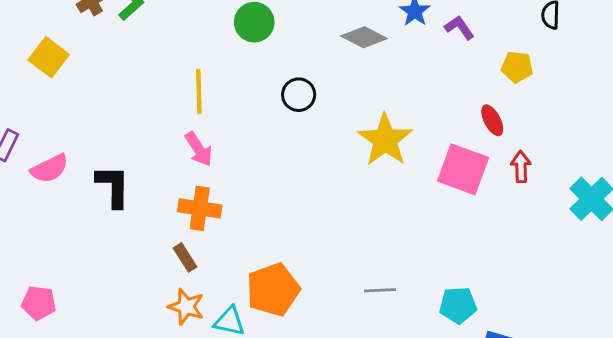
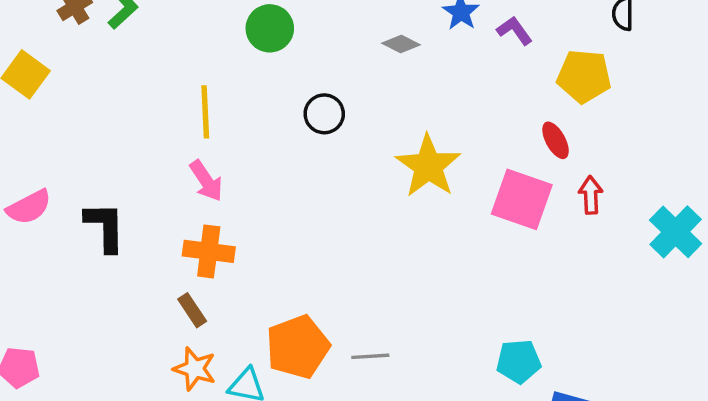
gray diamond: (364, 37) -> (401, 44), size x0.7
yellow pentagon: (517, 67) -> (584, 76), size x1.4
gray line: (380, 290) -> (370, 356), moved

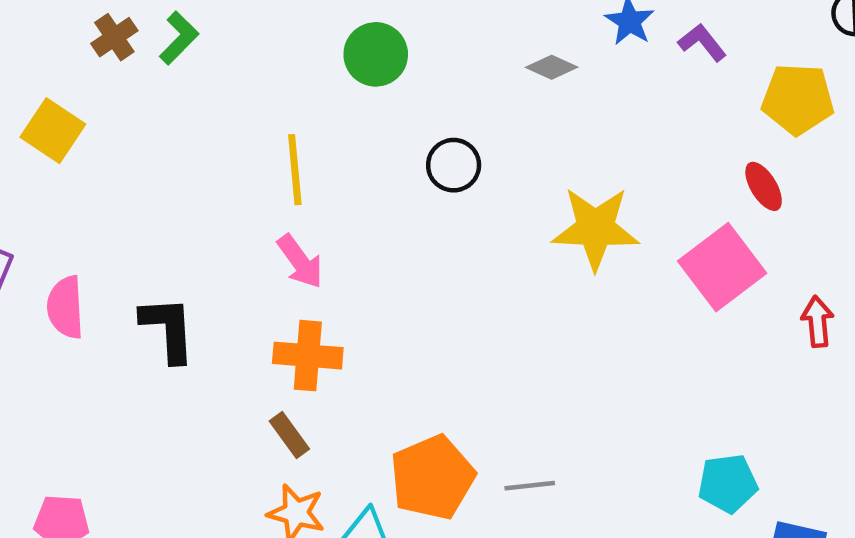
yellow star: (428, 166) -> (595, 228), turned -30
red arrow: (591, 195) -> (817, 322), moved
pink square: (522, 199) -> (722, 267), turned 36
pink semicircle: (29, 207) -> (65, 307), turned 117

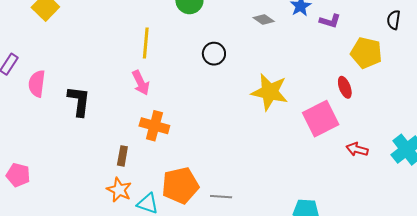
purple L-shape: (702, 42) -> (330, 21), turned 135
red arrow: (817, 322) -> (357, 149), turned -80
orange cross: (308, 356) -> (154, 126), moved
brown rectangle: (289, 435) -> (122, 156), turned 36

